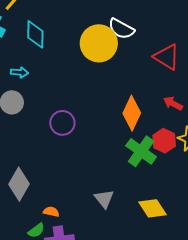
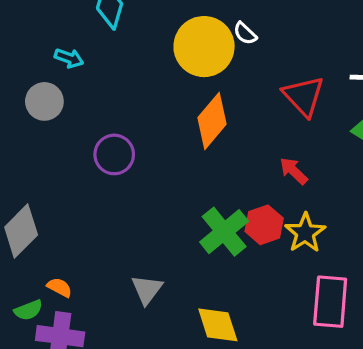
white semicircle: (121, 29) -> (245, 33), size x0.6
orange diamond: (132, 113) -> (212, 121), moved

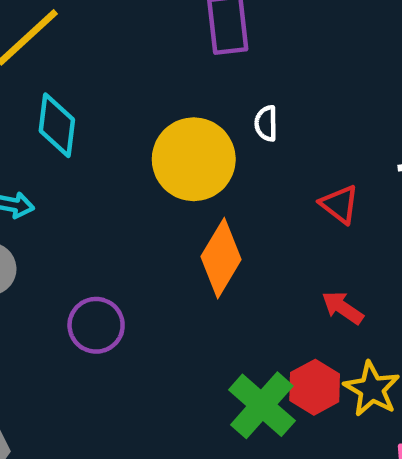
white semicircle: (245, 33) -> (266, 123), moved, turned 55
red triangle: (304, 96) -> (339, 204), size x0.7

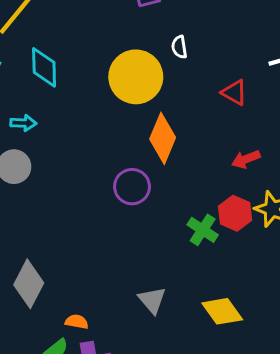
red arrow: (343, 308) -> (246, 159), turned -48
purple circle: (96, 325) -> (132, 187), moved
green cross: (262, 405) -> (203, 230), size x0.7

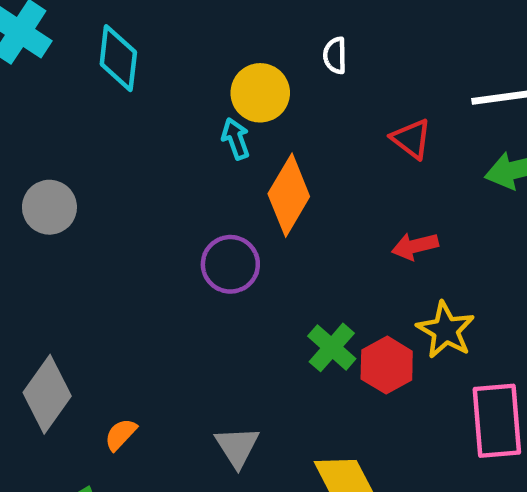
yellow circle: (136, 77) -> (260, 93), size x0.7
cyan arrow: (23, 123) -> (236, 139), moved, turned -120
red hexagon: (235, 213) -> (387, 365), moved
orange semicircle: (77, 322) -> (121, 434), moved, turned -65

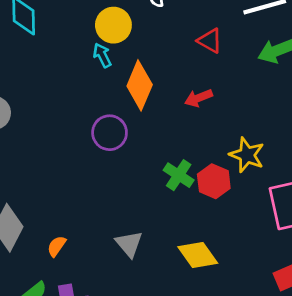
red arrow: (415, 246) -> (198, 98), moved

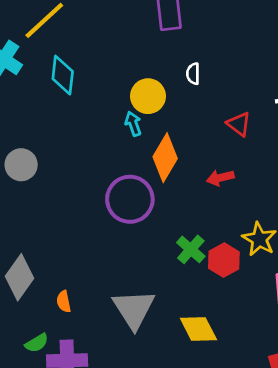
purple circle: (110, 133) -> (130, 199), size x1.4
gray triangle: (129, 244) -> (134, 309), size x1.6
orange semicircle: (57, 246) -> (64, 302), turned -55

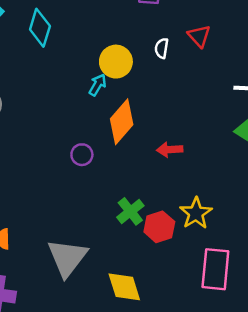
cyan arrow: (133, 124) -> (98, 85), turned 40
red triangle: (239, 124) -> (199, 36), moved
purple circle: (130, 199) -> (82, 155), size x0.5

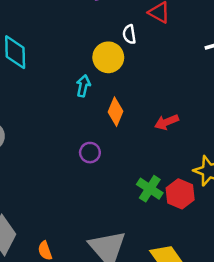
yellow circle: (116, 62) -> (108, 57), moved
orange diamond: (122, 122) -> (116, 112), size x0.7

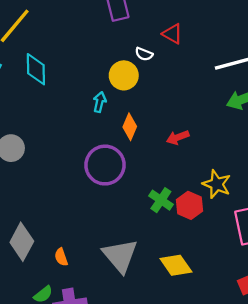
white semicircle: (129, 34) -> (144, 54), turned -60
purple circle: (90, 153) -> (105, 165), size x2.0

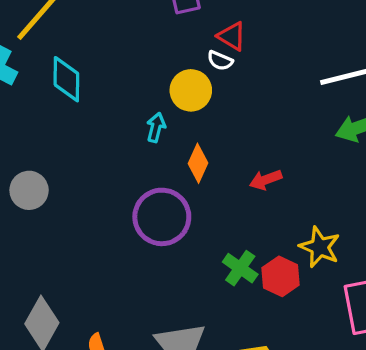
red triangle: (172, 34) -> (232, 36), moved

